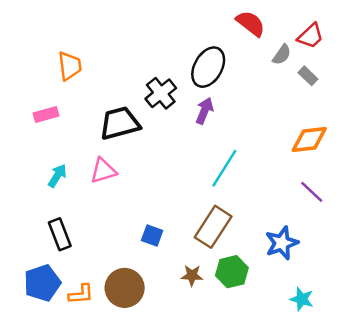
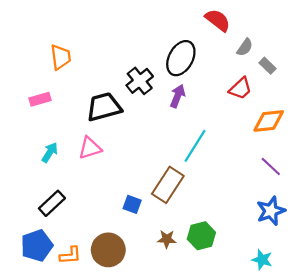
red trapezoid: (310, 36) -> (240, 88), moved
brown rectangle: (213, 227) -> (168, 185), moved
black rectangle: (60, 234) -> (52, 203), turned 68
blue star: (282, 243) -> (271, 211), moved

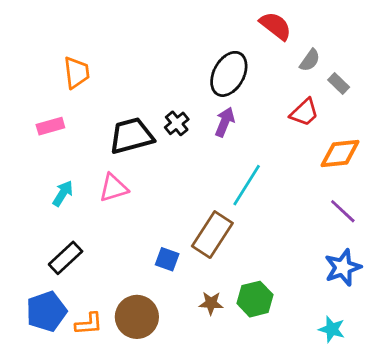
black cross: (140, 81) -> (177, 123), moved, size x0.7

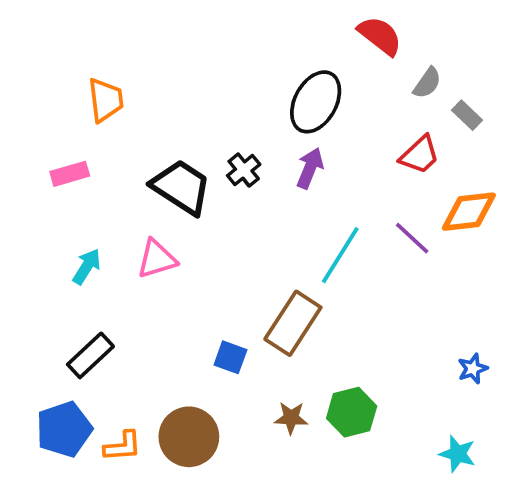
black trapezoid: (131, 136) -> (181, 187), turned 48
purple line: (343, 211) -> (412, 238), moved
blue star: (343, 267) -> (473, 369), size x0.6

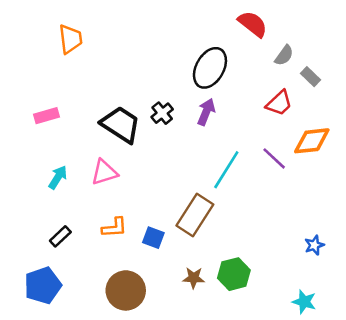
orange trapezoid: (106, 100) -> (70, 39), moved
black rectangle: (90, 355) -> (60, 236), size x0.7
orange L-shape: (123, 446) -> (114, 228), moved

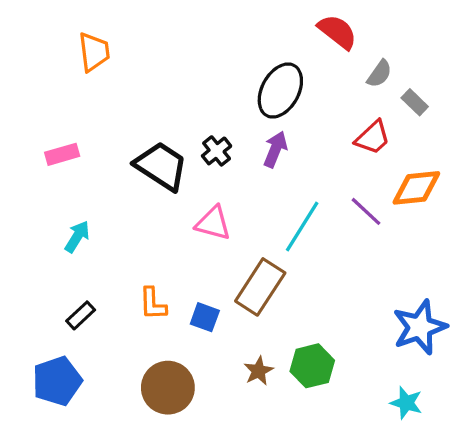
pink triangle: (104, 172) -> (213, 223), moved, turned 32
orange L-shape: (114, 228) -> (153, 304), turned 92
blue star: (314, 245) -> (420, 327), size x2.0
brown star: (194, 278) -> (259, 371), turned -30

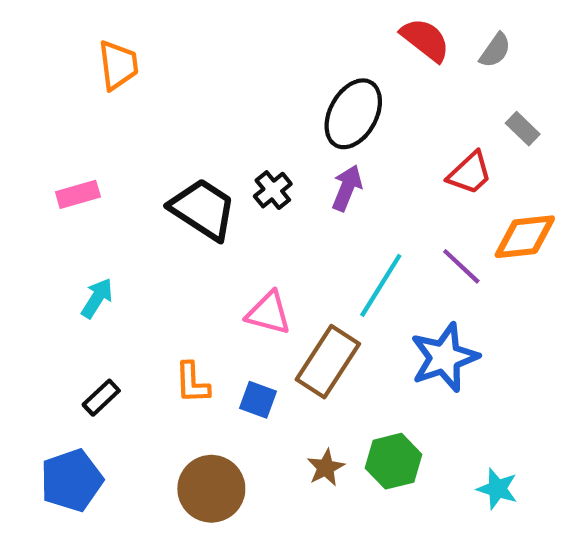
gray semicircle: (379, 74) -> (495, 50), moved
pink triangle: (213, 223) -> (269, 313), moved
blue star: (420, 327) -> (444, 357), moved
cyan star: (406, 403) -> (497, 489), moved

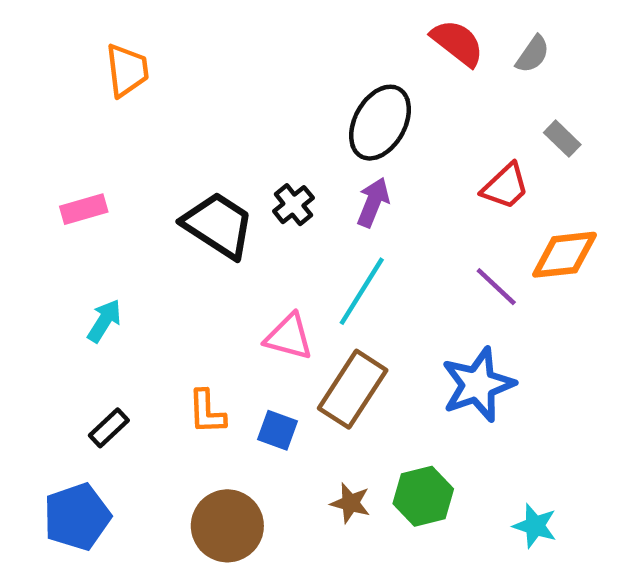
cyan line: (381, 285) -> (362, 291), moved
brown star: (326, 468) -> (350, 503), turned -30

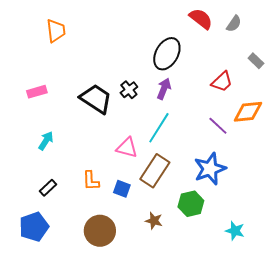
gray rectangle: (562, 139) -> (256, 61), moved
green hexagon: (423, 496) -> (191, 204), moved

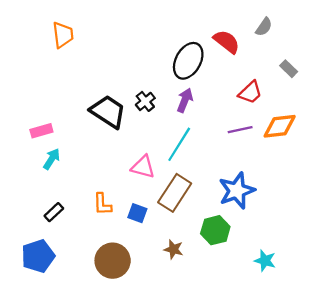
red semicircle: (201, 19) -> (227, 42), moved
pink rectangle: (37, 92) -> (41, 131), moved
purple line: (218, 126) -> (240, 130), moved, turned -55

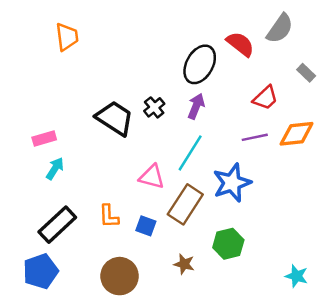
gray semicircle: (264, 27) -> (280, 29), size x1.5
blue star: (237, 191) -> (232, 183), moved
black rectangle: (54, 212) -> (57, 225), size x1.8
cyan star: (265, 261) -> (297, 276), moved

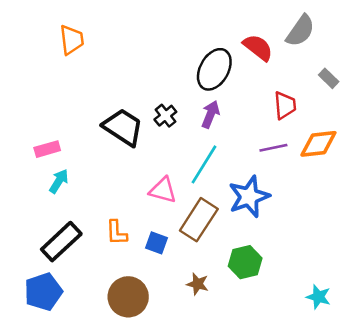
red trapezoid: (265, 98) -> (285, 105), turned -52

